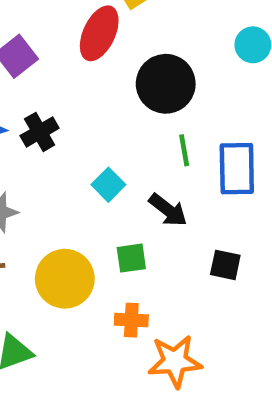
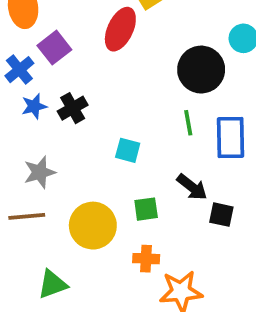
black circle: (166, 84) -> (201, 70), moved
cyan square: (108, 185) -> (128, 150), turned -30
black arrow: (168, 210) -> (192, 187), moved

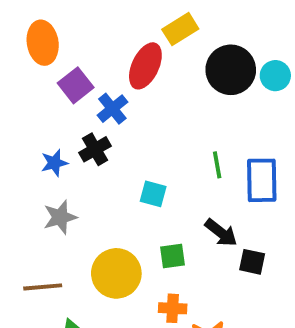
blue cross: (19, 70) -> (112, 109), moved
black circle: (201, 70) -> (231, 70), moved
blue star: (34, 106) -> (54, 163), moved
brown line: (27, 216) -> (43, 287), moved

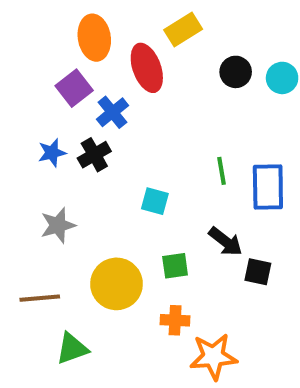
orange ellipse: (43, 43) -> (94, 38), moved
red ellipse: (145, 66) -> (147, 68), turned -45
black circle: (231, 70) -> (236, 72), size x0.6
blue star: (54, 163) -> (52, 153), moved

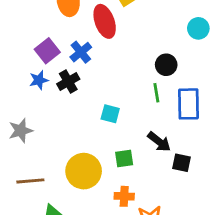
black circle: (236, 72) -> (166, 65), moved
purple square: (74, 88) -> (47, 51), moved
gray star: (58, 225) -> (21, 131), moved

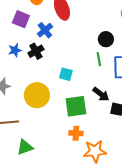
purple square: (47, 51) -> (21, 19), moved, turned -30
green square: (124, 159) -> (76, 106), size x1.6
yellow circle: (84, 171) -> (37, 95), moved

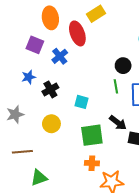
black cross: (36, 51) -> (50, 89), moved
yellow circle: (37, 95) -> (51, 124), size x0.7

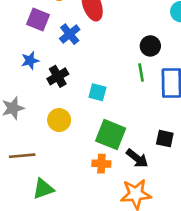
black arrow: (118, 123) -> (137, 158), moved
green square: (92, 135) -> (111, 135), turned 30
orange cross: (92, 163) -> (101, 164), moved

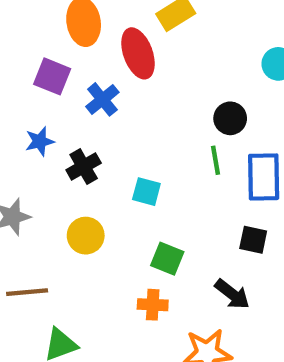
green square: (111, 135) -> (167, 259), size x0.7
black square: (165, 139) -> (253, 240), moved
black arrow: (137, 158) -> (232, 294), moved

